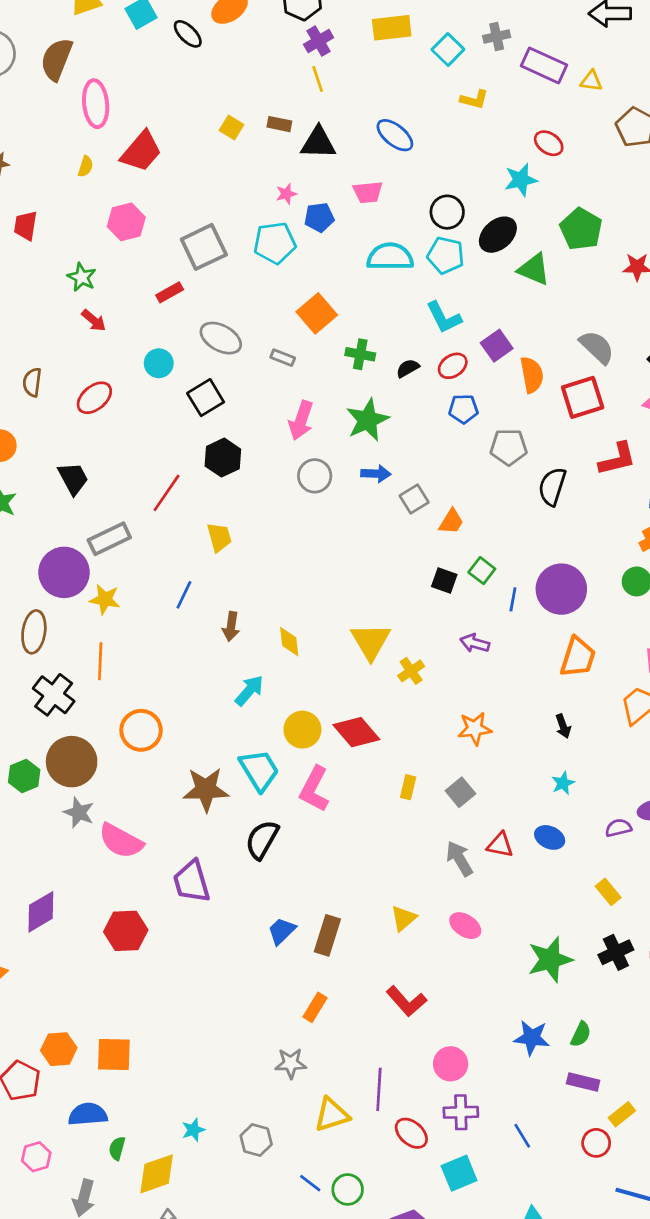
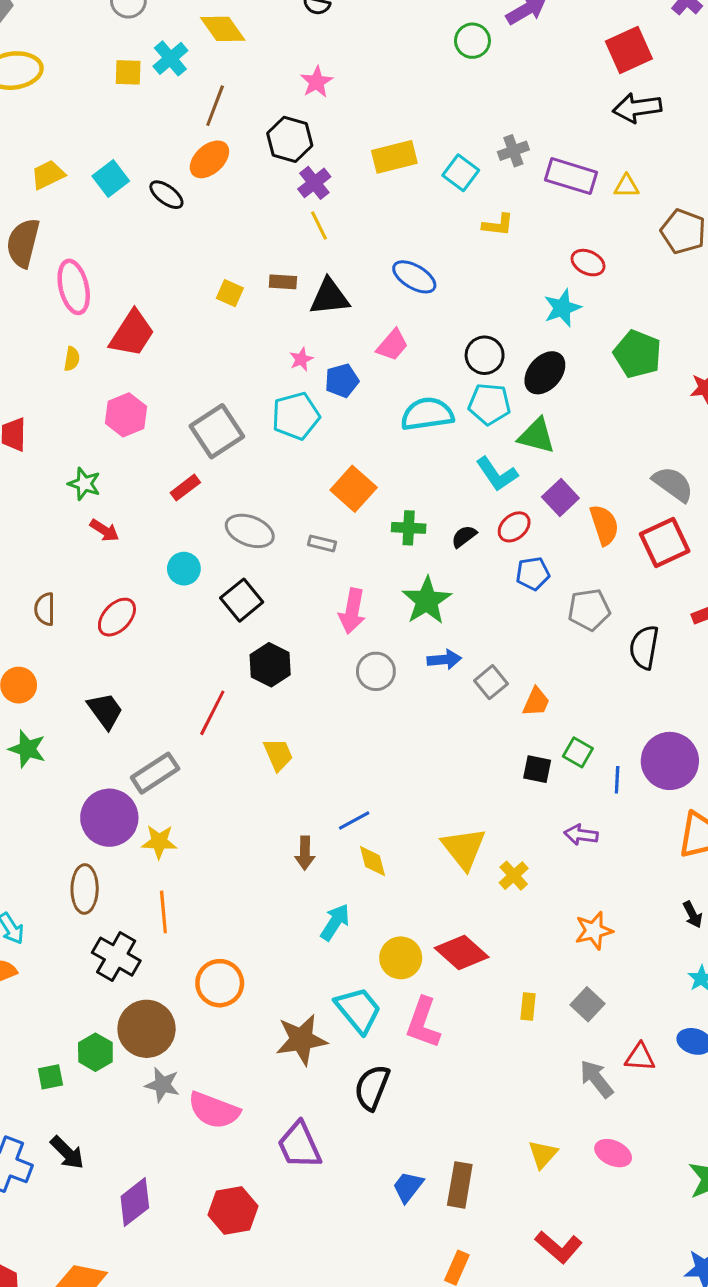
pink trapezoid: (368, 192) -> (392, 345), turned -36
green triangle: (534, 269) -> (537, 436), moved
blue line: (184, 595) -> (354, 821), moved, turned 44

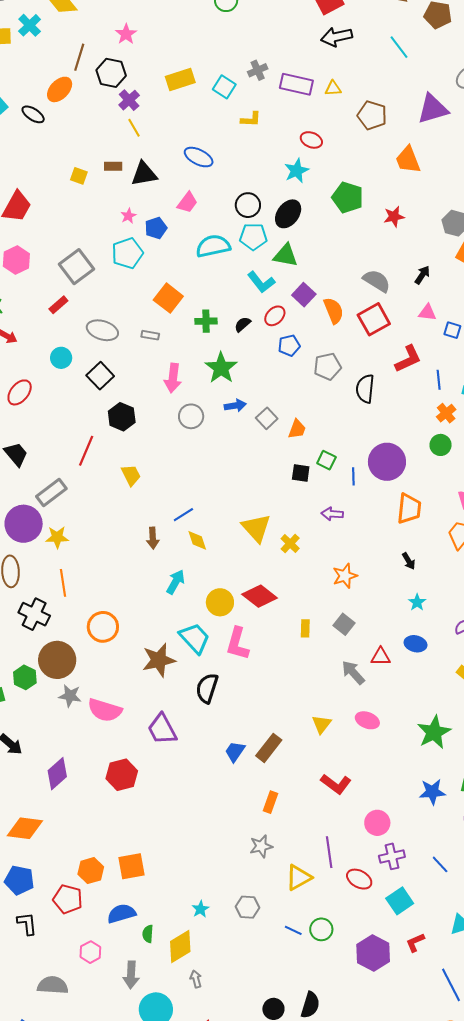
brown line: (215, 106) -> (79, 57), moved
brown rectangle: (460, 1185) -> (269, 748), turned 32

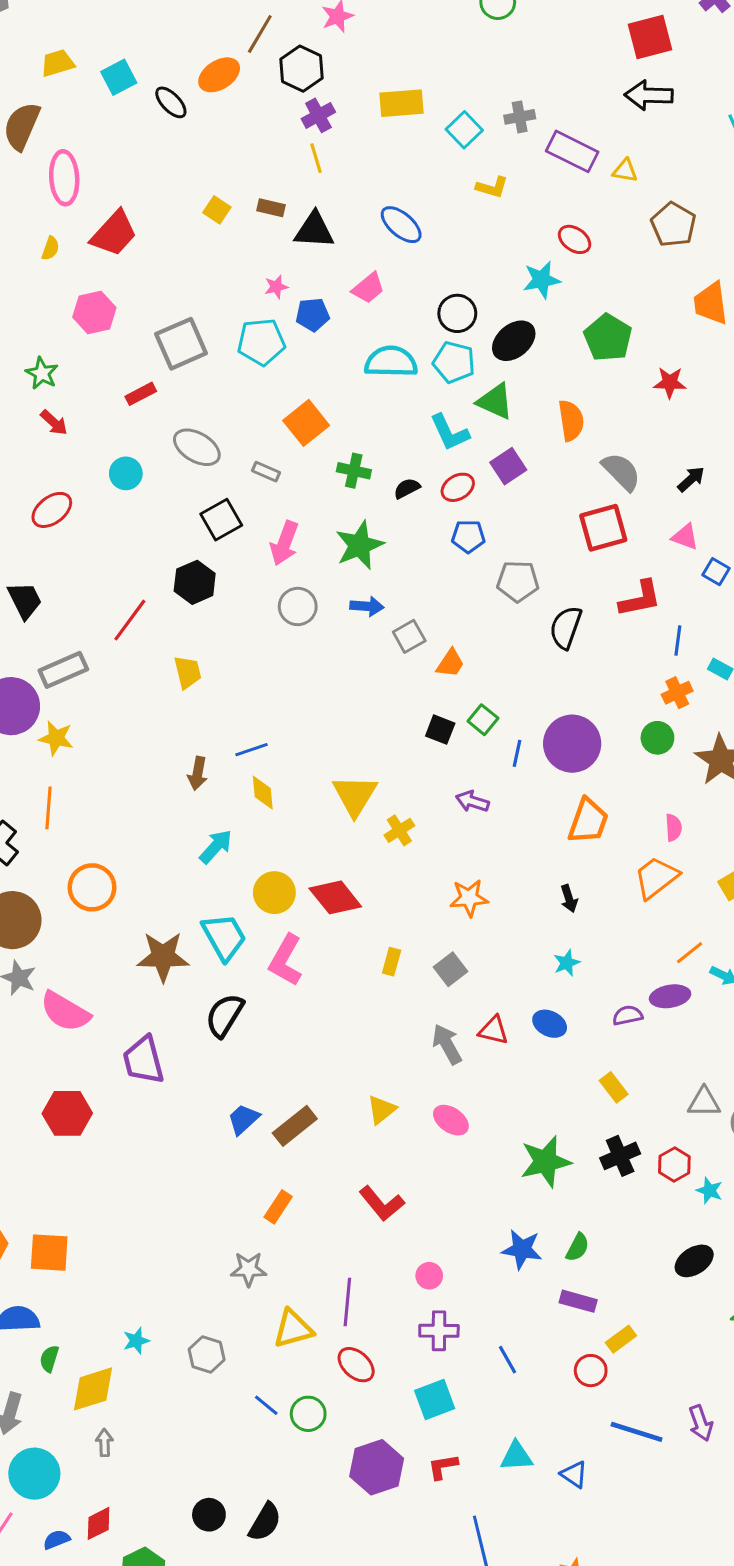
orange semicircle: (334, 311) -> (571, 420), moved
black square: (100, 376) -> (221, 520), moved
pink circle: (377, 823) -> (429, 1276), size x0.7
red ellipse: (359, 879) -> (356, 1365), moved

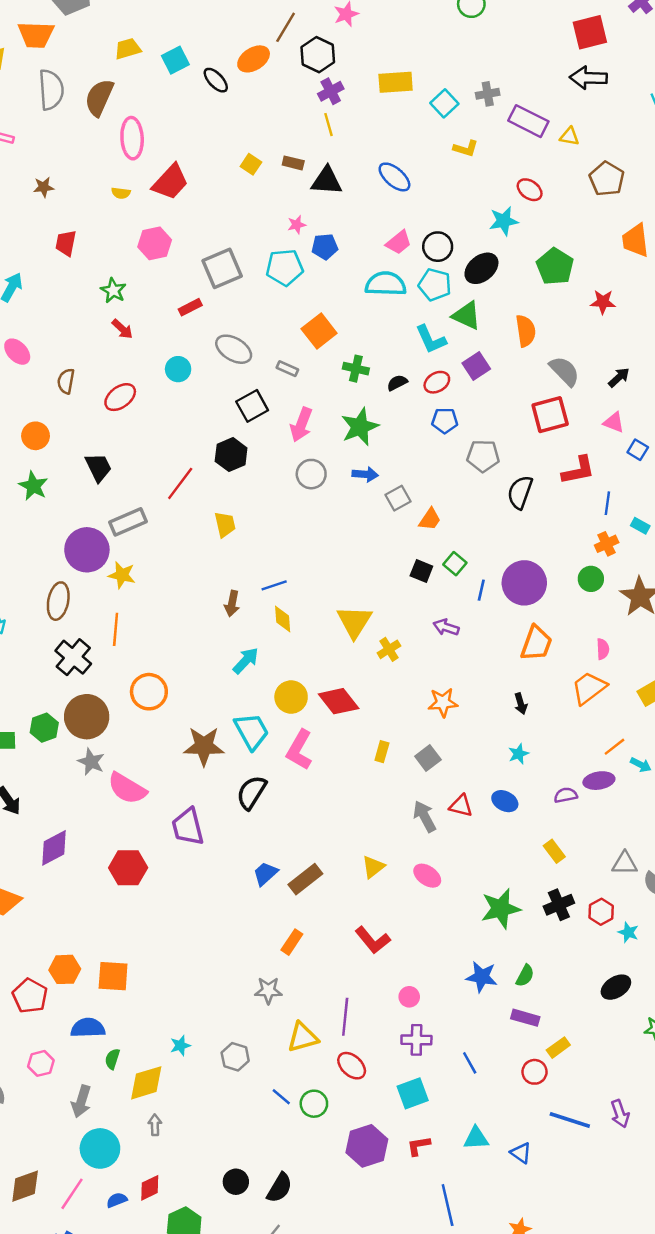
yellow semicircle: (50, 248) -> (121, 193), turned 78
pink trapezoid: (368, 288) -> (399, 242), moved

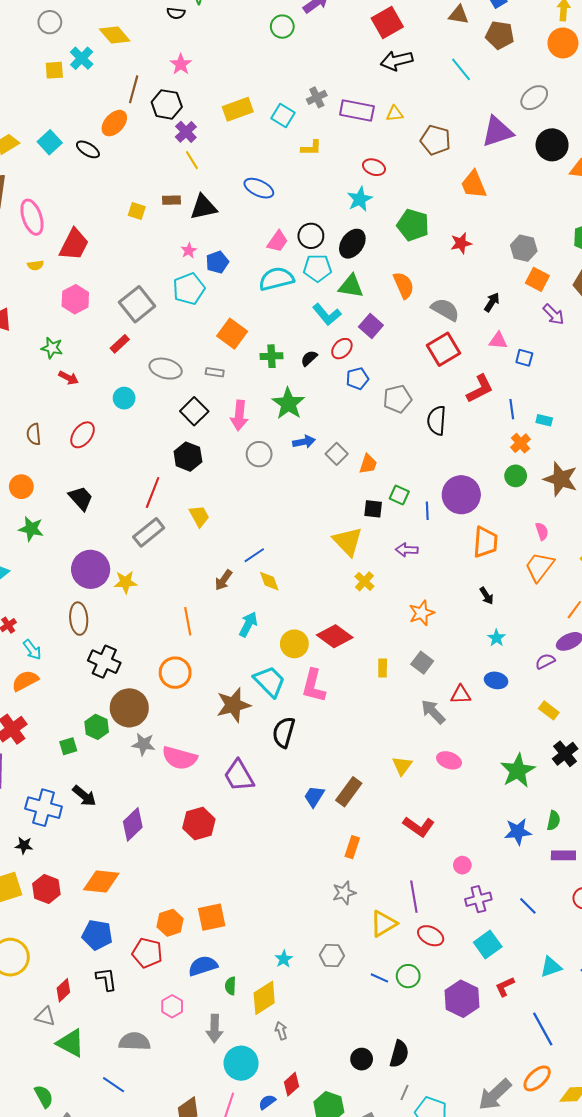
gray rectangle: (128, 522) -> (149, 532), moved
brown arrow: (232, 604) -> (224, 580), turned 40
yellow triangle: (354, 622) -> (348, 541), moved
orange line: (116, 629) -> (188, 621), moved

